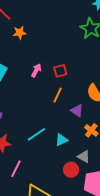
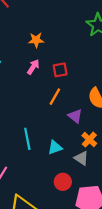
orange star: (20, 33) -> (36, 40), moved
cyan line: (36, 134) -> (27, 139), turned -72
gray triangle: (84, 157) -> (81, 158), moved

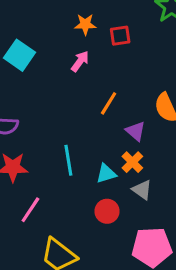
red square: (60, 70) -> (120, 36), moved
orange cross: (89, 140) -> (132, 162), moved
red circle: (63, 182) -> (107, 211), moved

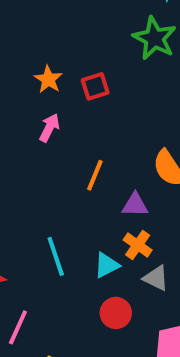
orange star: (85, 24) -> (48, 79), turned -30
purple triangle: (136, 131) -> (135, 205), turned -30

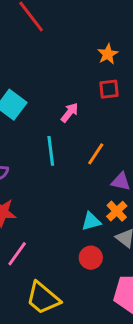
orange star: (48, 79) -> (108, 54), moved
cyan line: (56, 256) -> (51, 151), moved

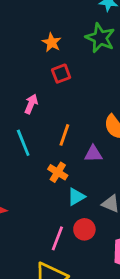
orange cross: (117, 211) -> (58, 172), moved
pink line: (17, 254) -> (57, 238), moved

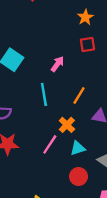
pink line: (57, 238) -> (50, 144), moved

